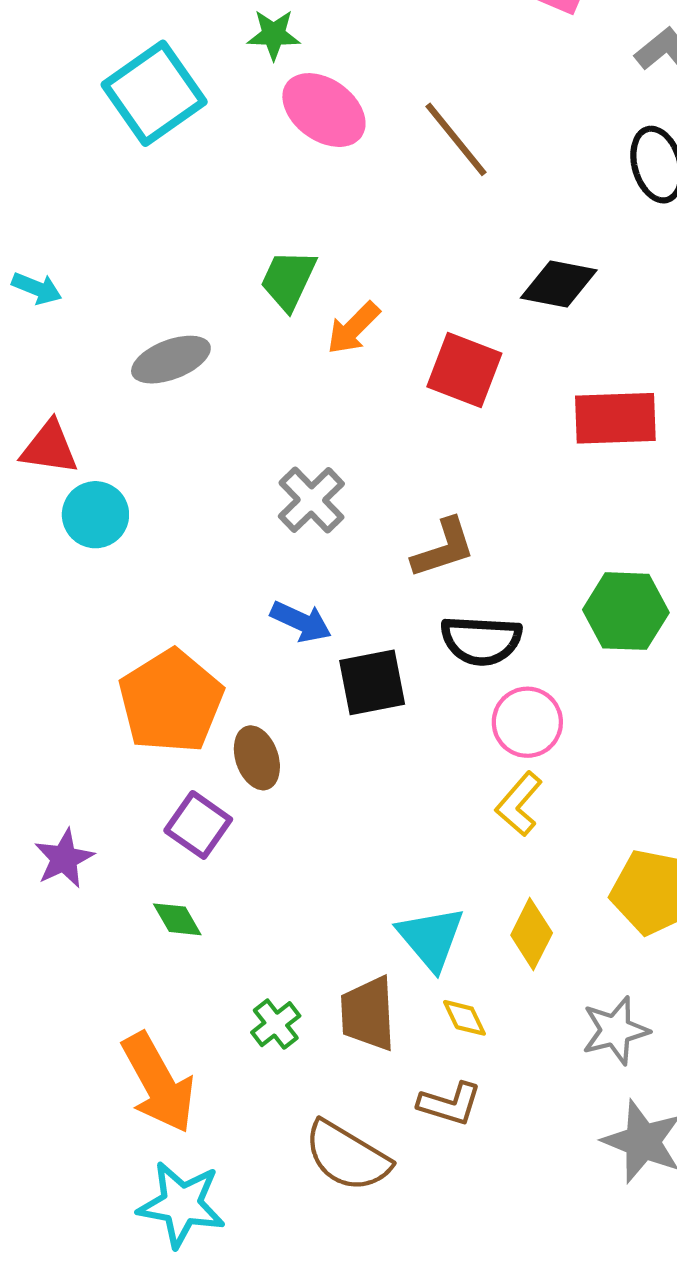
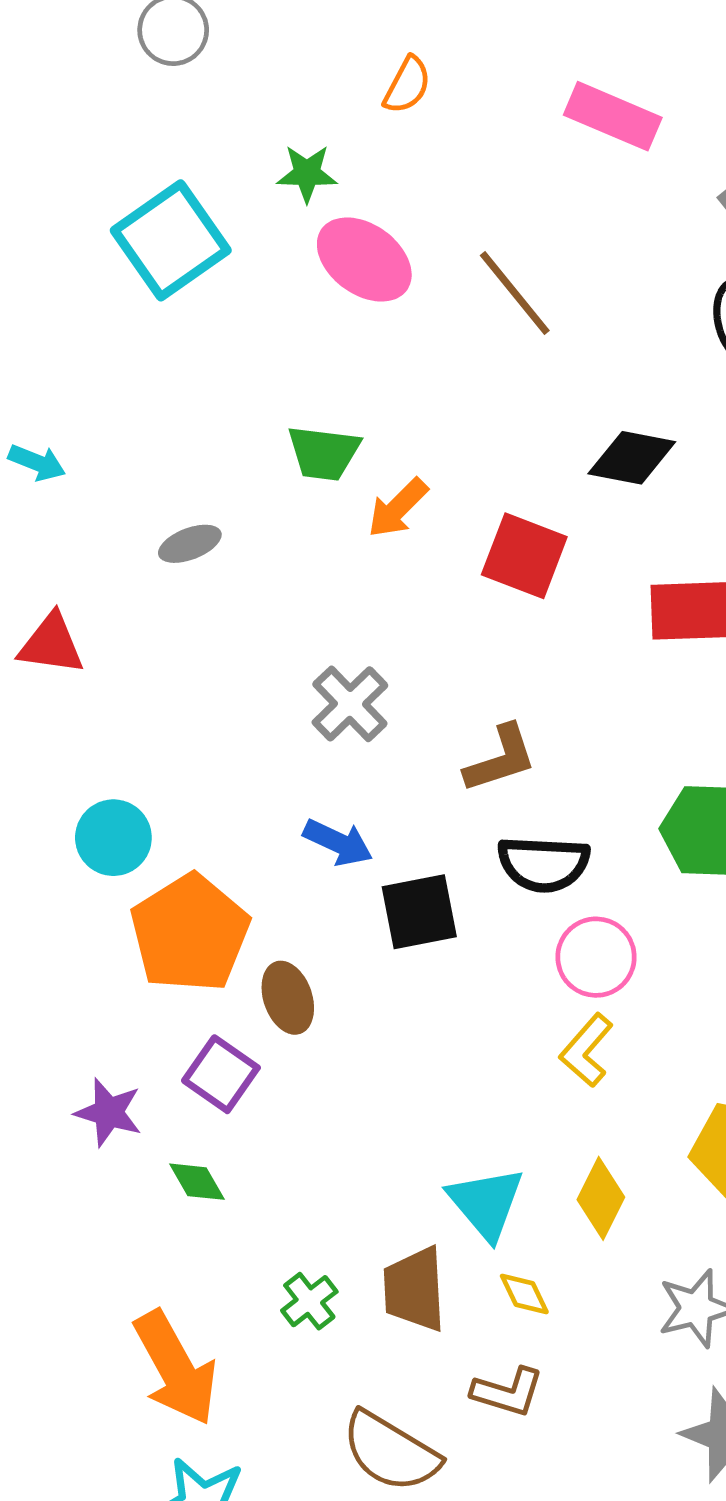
green trapezoid: (288, 280) -> (324, 453), turned -108
gray ellipse: (171, 360) -> (190, 544), size x0.7
cyan circle: (95, 515) -> (113, 838), moved
purple star: (64, 858) -> (109, 1112), moved, turned -30

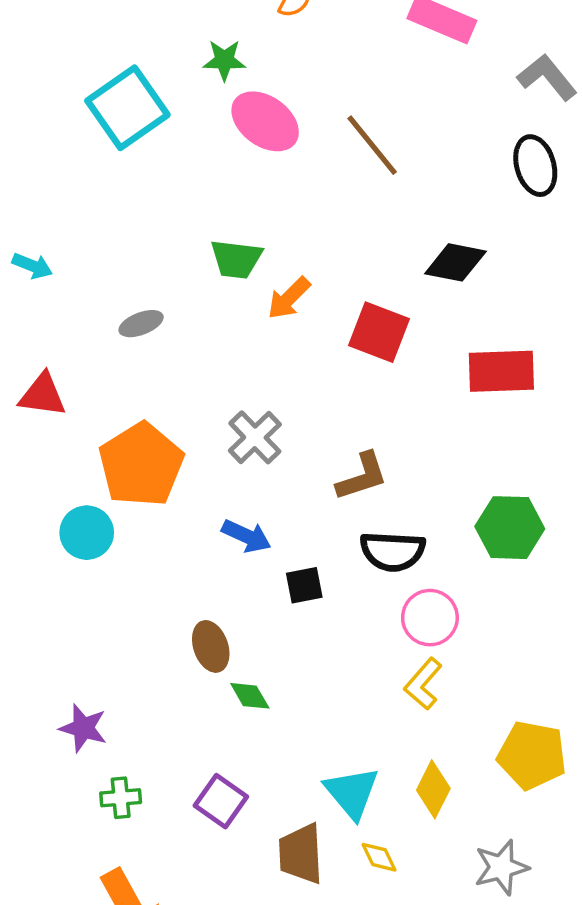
black square: (419, 912) -> (304, 585), size x0.7
orange pentagon: (190, 933) -> (141, 465), moved
purple square: (221, 1074) -> (221, 801), moved
green diamond: (197, 1182) -> (250, 696), moved
green cross: (309, 1301) -> (121, 798), moved, turned 33

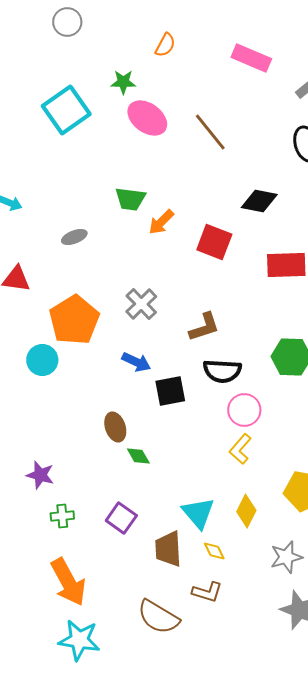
black square: (304, 585) -> (170, 391), size x1.4

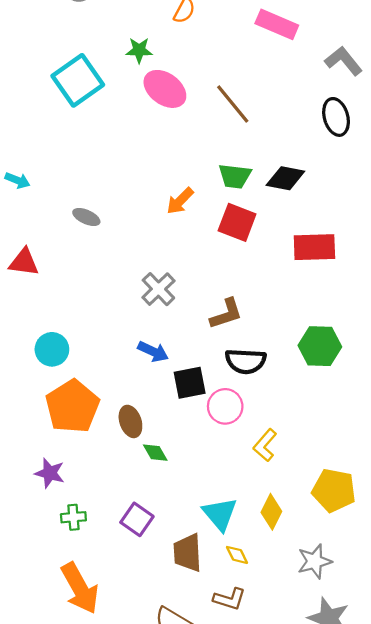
green trapezoid: (130, 199) -> (235, 176), moved
gray ellipse: (74, 237) -> (86, 217), turned 45
orange pentagon: (74, 320) -> (72, 406), moved
pink circle: (244, 410) -> (225, 406), moved

